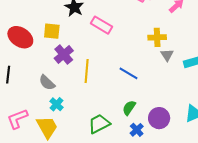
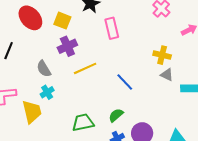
pink rectangle: (101, 25) -> (112, 28), turned 30
gray triangle: (167, 55) -> (167, 75), turned -48
yellow line: (87, 71) -> (85, 68), turned 45

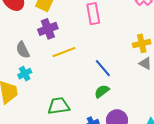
yellow cross: (162, 55) -> (142, 43), turned -30
green semicircle: (116, 115) -> (102, 91), moved

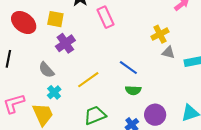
yellow line: (64, 52) -> (88, 80), moved
green semicircle: (102, 91) -> (133, 90), turned -126

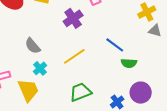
purple cross: (65, 43) -> (73, 18), moved
green semicircle: (133, 90) -> (129, 63), moved

